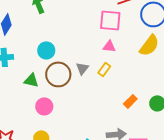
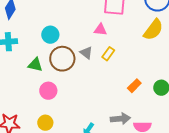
pink triangle: (109, 46) -> (100, 30), moved
gray triangle: (82, 68) -> (86, 53), turned -32

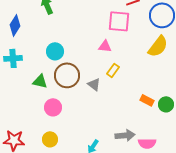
gray triangle: (86, 53) -> (94, 84), moved
orange rectangle: (134, 86) -> (147, 100), moved, turned 72

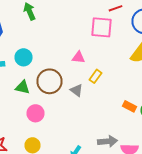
pink triangle: (105, 46) -> (78, 57), moved
cyan circle: (55, 51) -> (24, 57), moved

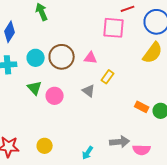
brown circle: (50, 81) -> (62, 57), moved
green triangle: (22, 87) -> (35, 88), turned 35
pink circle: (36, 113) -> (55, 96), moved

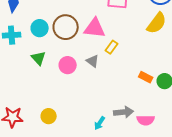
pink triangle: (91, 58) -> (95, 28), size x1.6
pink circle: (55, 96) -> (68, 65), moved
cyan arrow: (88, 153) -> (100, 123), moved

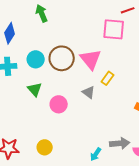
pink triangle: (95, 28) -> (91, 59), turned 45
pink circle: (68, 65) -> (59, 104), moved

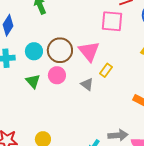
pink circle: (59, 104) -> (57, 75), moved

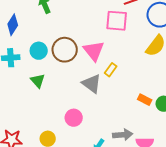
pink circle: (57, 75) -> (74, 118), moved
gray triangle: (87, 84) -> (92, 84), size x1.5

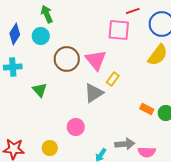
cyan circle: (39, 51) -> (41, 36), moved
gray triangle: (92, 84) -> (94, 93), turned 50

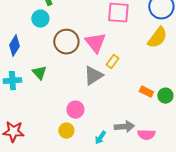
blue diamond: (15, 34) -> (14, 46), moved
cyan cross: (13, 67) -> (12, 81), moved
yellow circle: (50, 148) -> (66, 131), moved

